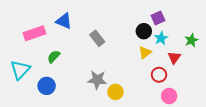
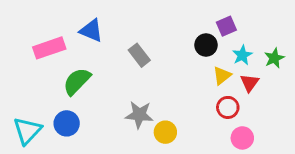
cyan star: (161, 38) -> (242, 55), moved
yellow triangle: (145, 52) -> (222, 76), moved
green semicircle: (54, 57) -> (77, 81), size x1.5
cyan triangle: (20, 70) -> (27, 131), moved

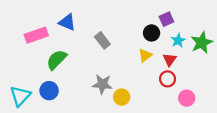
green star: (274, 58) -> (202, 43), size x1.5
yellow triangle: (222, 76) -> (145, 55), moved
red triangle: (250, 83) -> (170, 60), moved
pink circle: (242, 138) -> (187, 98), moved

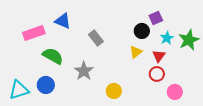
green semicircle: (57, 60) -> (53, 56), turned 75
gray star: (102, 84) -> (84, 71), moved, turned 30
cyan triangle: (20, 96) -> (19, 90), turned 30

